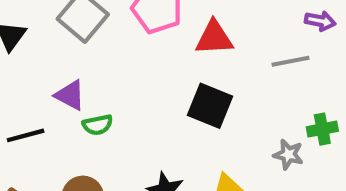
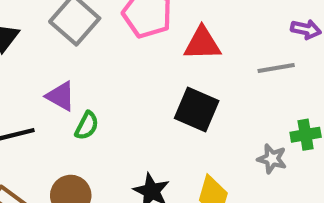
green semicircle: (98, 125) -> (87, 126), turned -52

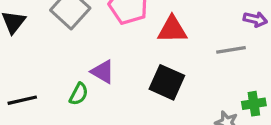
purple triangle: (61, 96) -> (103, 72), moved

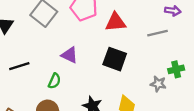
green semicircle: (79, 94) -> (54, 81), moved
black line: (22, 100) -> (19, 66), moved

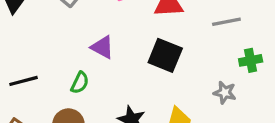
black line: (19, 66) -> (23, 81), moved
green cross: (176, 69) -> (251, 60), moved

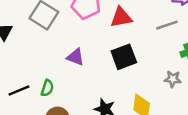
black square: (165, 55) -> (124, 57), turned -35
green semicircle: (80, 83) -> (47, 88), moved

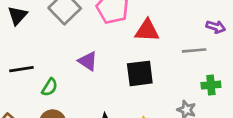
black line: (19, 91) -> (21, 69), moved

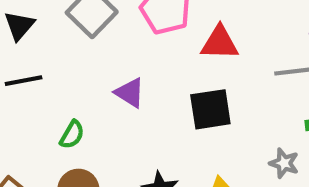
black line: (21, 69) -> (24, 81), moved

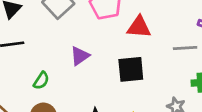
purple triangle: (130, 93) -> (80, 56), turned 50

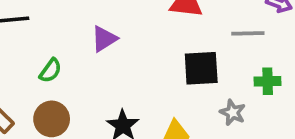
black square: (131, 69) -> (201, 68), moved

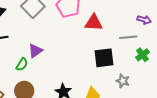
purple triangle: (104, 39) -> (35, 51), moved
green cross: (268, 81) -> (143, 55), moved, turned -32

